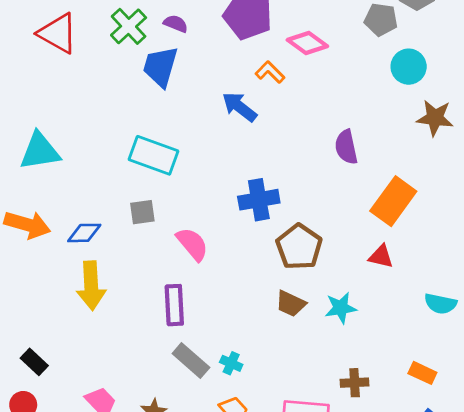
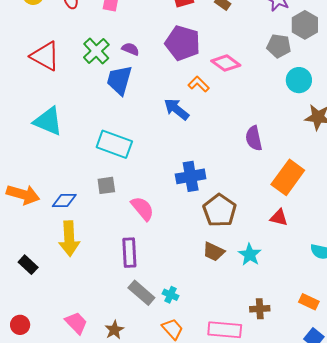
cyan triangle: (40, 151) -> (48, 121), moved, turned 32
cyan star: (341, 308) -> (250, 255), turned -30
black rectangle: (34, 362) -> (28, 265), moved

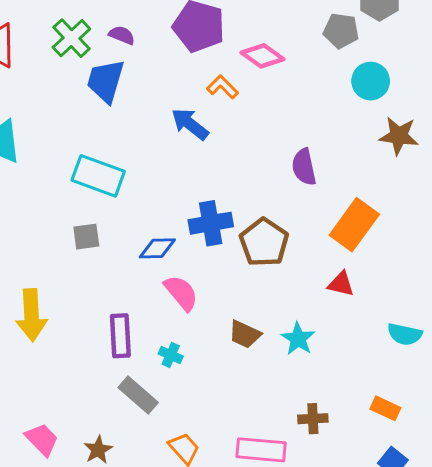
blue diamond: (64, 200) -> (157, 248), moved
pink semicircle: (142, 208) -> (181, 293), moved
brown pentagon: (220, 210) -> (264, 242), moved
cyan cross: (171, 295) -> (171, 355), moved

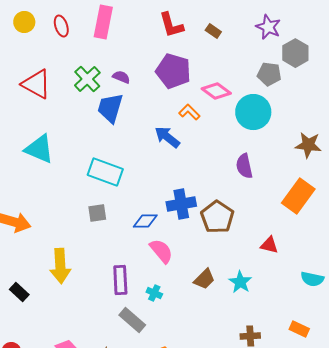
cyan circle: (371, 81) -> (253, 112), moved, size x1.4
orange rectangle: (354, 225) -> (298, 196), moved
brown trapezoid: (245, 334) -> (204, 279), turned -70

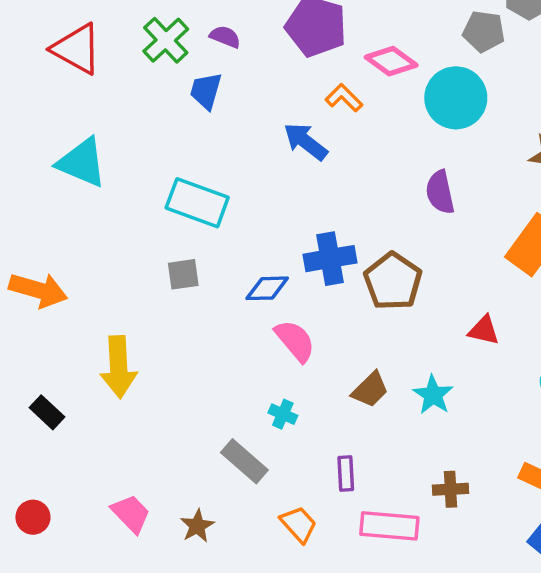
blue trapezoid: (110, 108) -> (206, 91), size x0.7
purple rectangle: (120, 280) -> (346, 474), moved, size x0.7

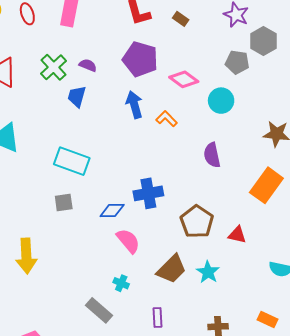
orange L-shape: (344, 98) -> (167, 119), moved
cyan circle: (456, 98) -> (221, 101), size x0.7
blue arrow: (306, 142) -> (134, 105), moved, turned 36
brown pentagon: (393, 281) -> (197, 222), moved
brown trapezoid: (370, 390) -> (172, 269), size x1.4

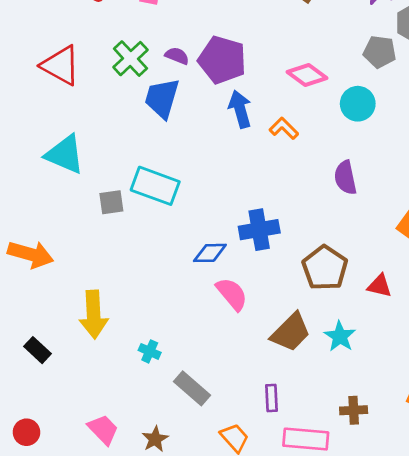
purple pentagon: (140, 59) -> (222, 60), moved
blue trapezoid: (77, 97) -> (162, 98), size x1.4
gray square: (64, 202) -> (111, 202), moved
cyan cross: (121, 283) -> (150, 351), moved

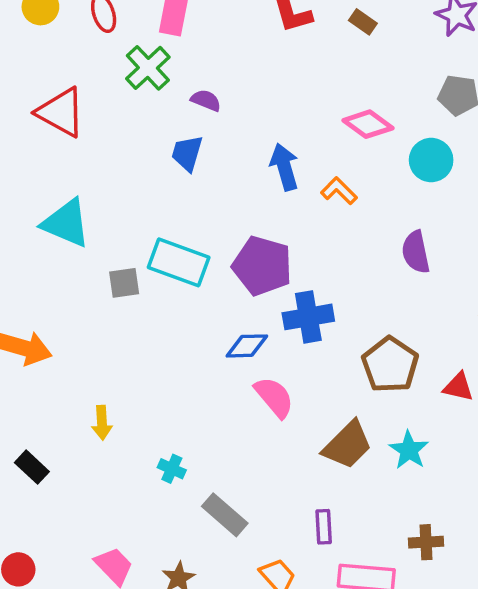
green cross: (131, 59) -> (148, 68), moved
purple pentagon: (222, 60) -> (262, 266), moved
blue trapezoid: (162, 98) -> (187, 153), size x0.7
yellow arrow: (94, 315) -> (102, 423), size x0.6

